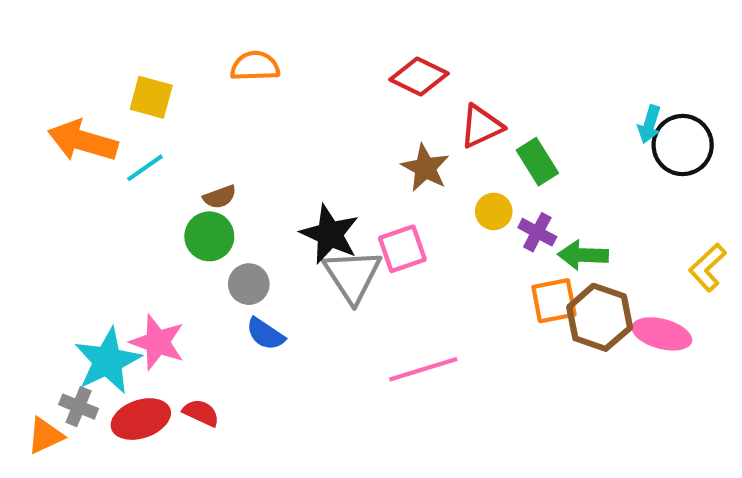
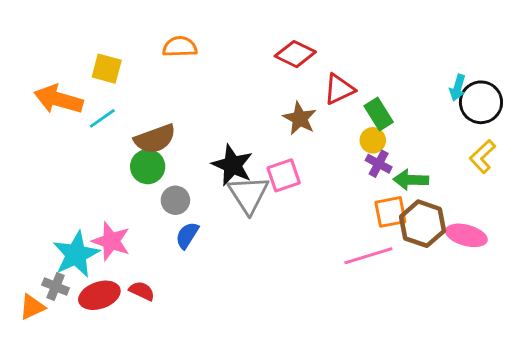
brown semicircle: (220, 197) -> (155, 139), size x1.8
yellow circle: (494, 211) -> (373, 140), moved
yellow L-shape: (708, 267) -> (482, 156), moved
blue semicircle: (265, 334) -> (187, 235), turned 88
pink line: (423, 369) -> (368, 256), moved

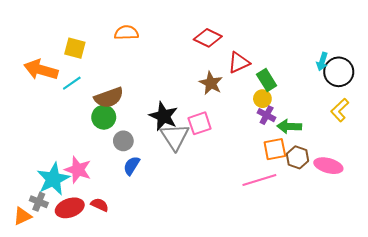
brown hexagon: (422, 224) -> (297, 157), size x0.7

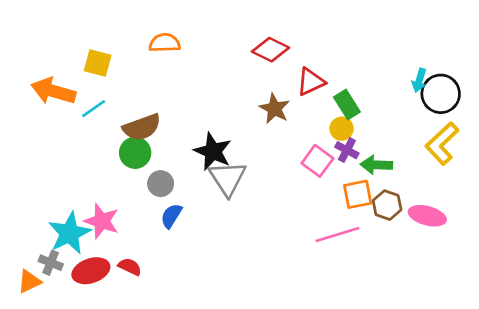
yellow L-shape: (340, 110) -> (442, 143), size x1.4
pink square: (200, 123) -> (317, 161), moved, turned -35

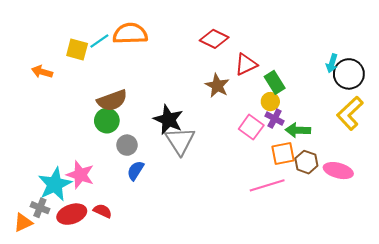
orange semicircle: (165, 43) -> (130, 34), size x1.4
orange arrow: (53, 91) -> (42, 72), size x0.6
cyan line: (94, 109) -> (99, 41), moved

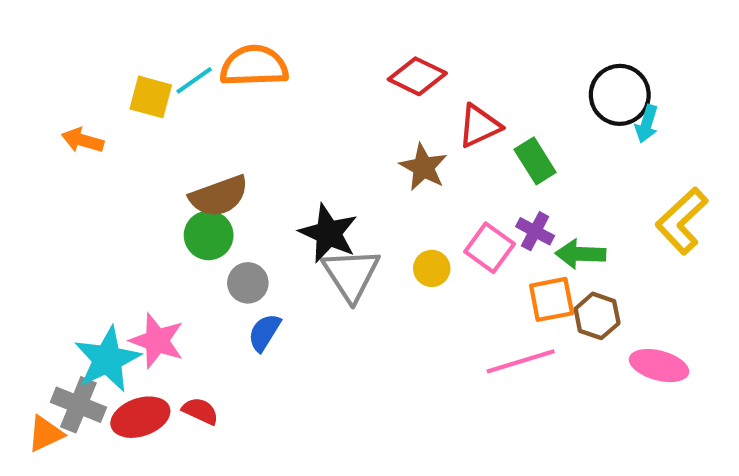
black circle: (349, 74) -> (620, 95), moved
yellow circle: (270, 102) -> (432, 268), moved
pink ellipse: (338, 171) -> (659, 366), moved
gray cross: (40, 208) -> (78, 405), size x1.4

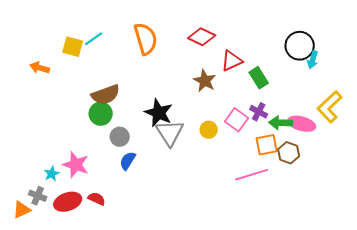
orange semicircle: (254, 66) -> (146, 39), moved, turned 76
cyan star: (107, 359) -> (52, 174), size x0.5
pink ellipse: (659, 366) -> (302, 124), moved
gray cross: (78, 405) -> (38, 196), size x0.7

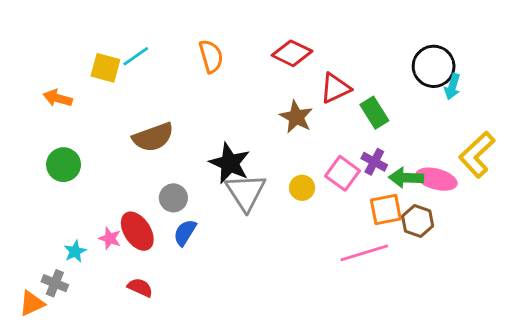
orange semicircle: (146, 39) -> (211, 56), size x0.7
green circle: (101, 114) -> (64, 165), moved
pink star: (76, 165) -> (110, 238), size x0.6
red ellipse: (68, 202) -> (137, 231), moved, turned 76

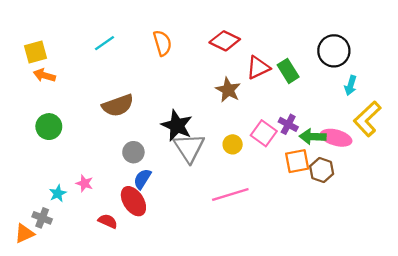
yellow square: (105, 68) -> (35, 52), moved, turned -30
cyan arrow: (452, 87) -> (351, 85), moved
green rectangle: (374, 113) -> (288, 71), moved
red ellipse: (137, 231) -> (133, 201), moved
pink line: (364, 253) -> (230, 194), moved

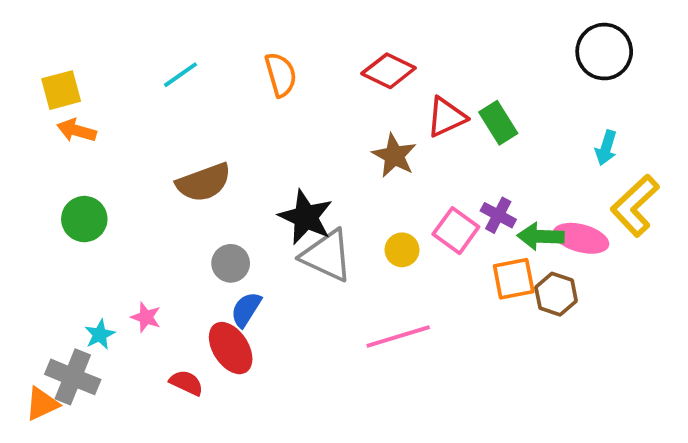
black circle: (334, 51) -> (604, 52), moved
gray triangle: (189, 148) -> (327, 256), turned -32
gray cross: (42, 218) -> (73, 377), size x1.5

